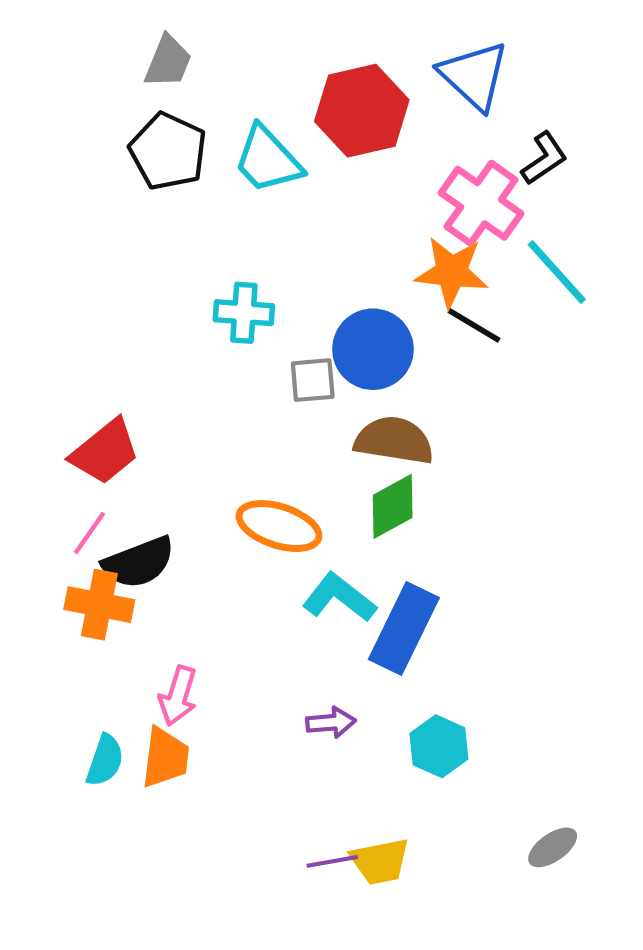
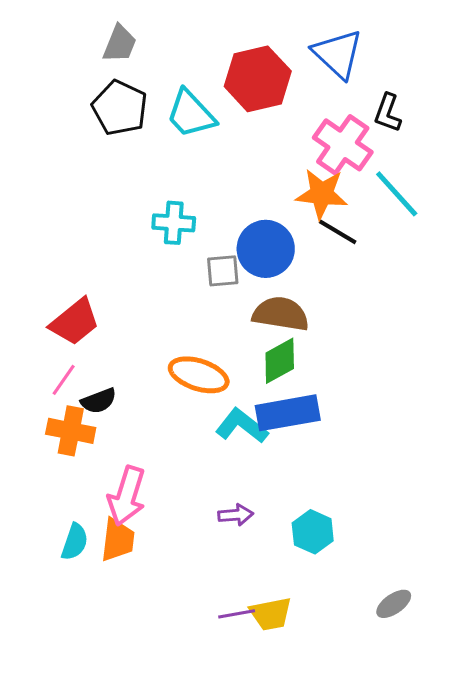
black L-shape: (544, 158) -> (388, 113), turned 144
black semicircle: (139, 563) -> (99, 401), size x0.7
blue rectangle: (404, 628) -> (288, 413), moved, turned 54
pink arrow: (178, 696) -> (127, 496), size x1.4

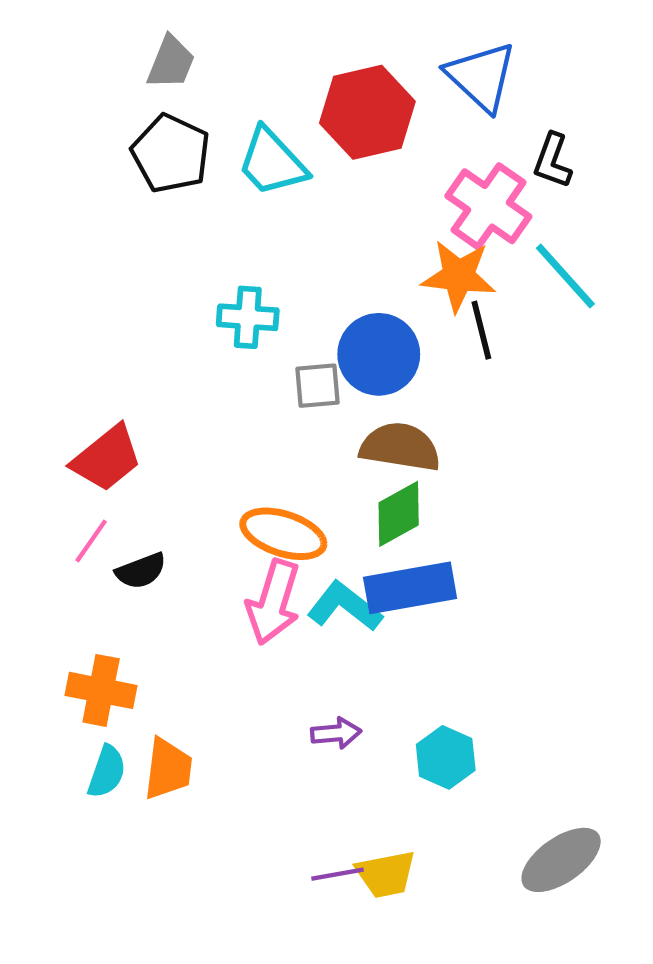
black line: (338, 232) -> (481, 330), turned 45
orange cross: (71, 431) -> (101, 690), moved
pink arrow: (127, 496) -> (273, 602), moved
gray ellipse: (394, 604) -> (561, 860), size x1.6

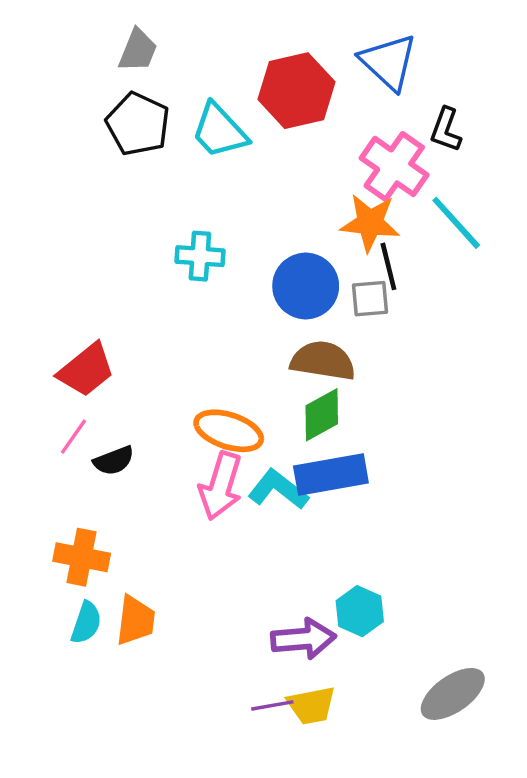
gray square: (318, 386) -> (370, 299), moved
purple arrow: (336, 733) -> (303, 639), moved, size x1.6

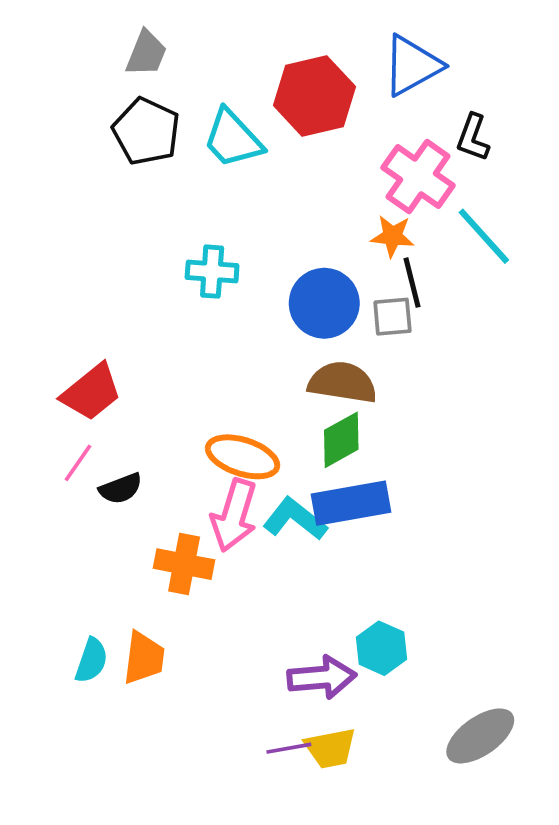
blue triangle: (388, 62) -> (412, 66), turned 48
orange star: (370, 223) -> (392, 236), size x0.7
orange cross: (82, 557) -> (184, 564), moved

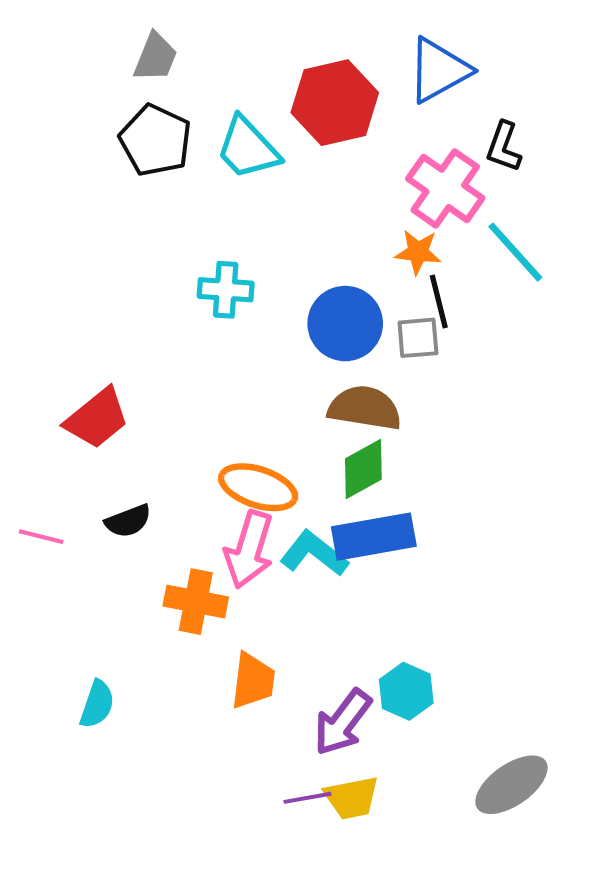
pink line: (78, 463) -> (41, 537), moved, turned 69
orange trapezoid: (144, 658) -> (253, 681), moved
purple arrow: (322, 677) -> (343, 722), turned 132

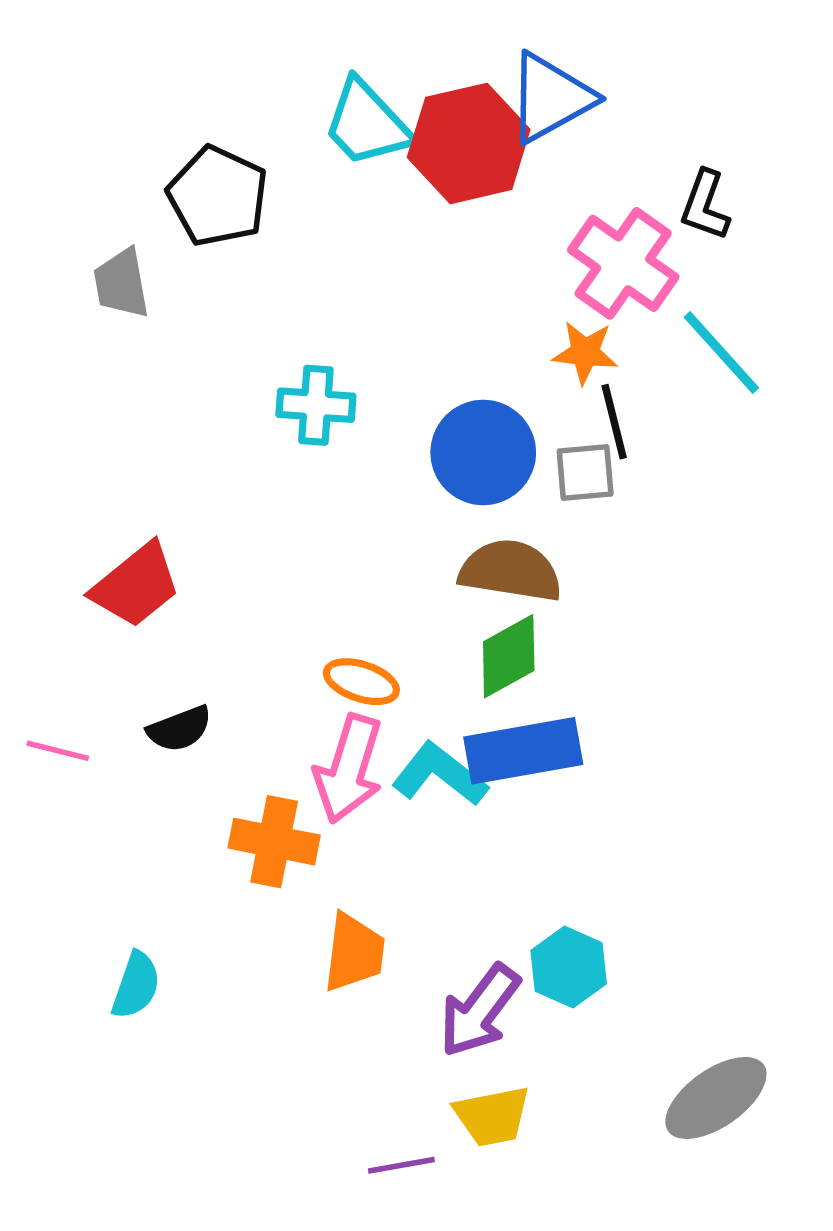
gray trapezoid: (155, 57) -> (121, 283), moved, turned 148
blue triangle: (439, 70) -> (550, 98), moved
cyan trapezoid: (248, 148) -> (367, 123), moved
orange ellipse: (258, 487) -> (361, 682), size x0.7
purple line: (307, 798) -> (401, 1165), moved

